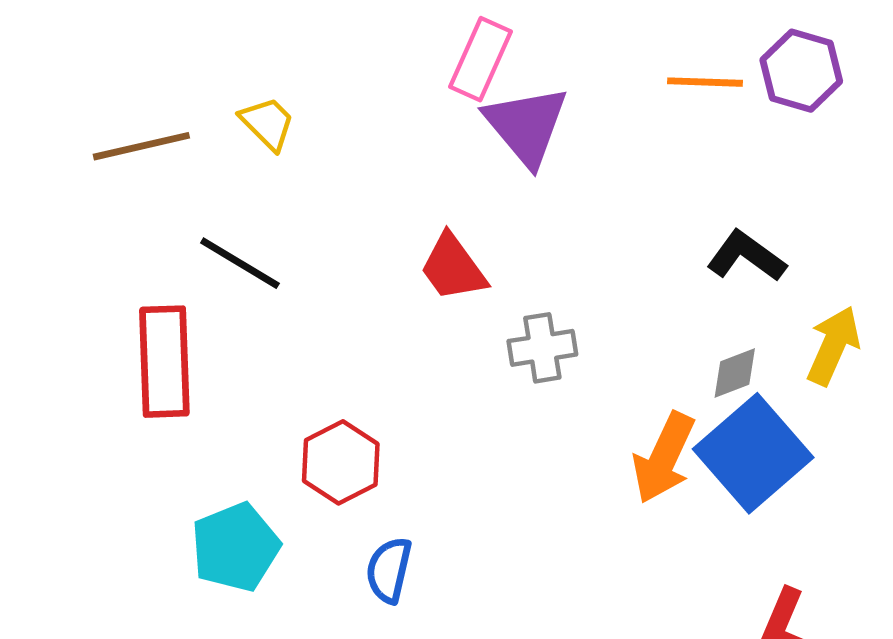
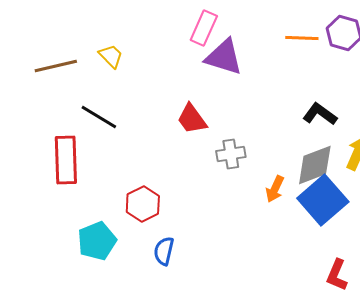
purple triangle: (526, 126) -> (224, 57), turned -33
gray diamond: (735, 373) -> (315, 165), size x1.8
orange arrow: (664, 458) -> (275, 189), moved, size x0.7

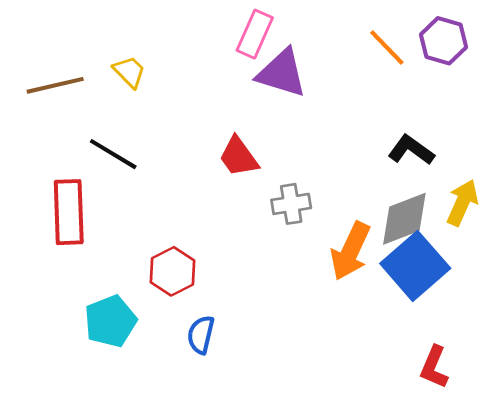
orange line: (302, 38) -> (387, 48), turned 44
orange arrow: (275, 189) -> (350, 251), size x1.6

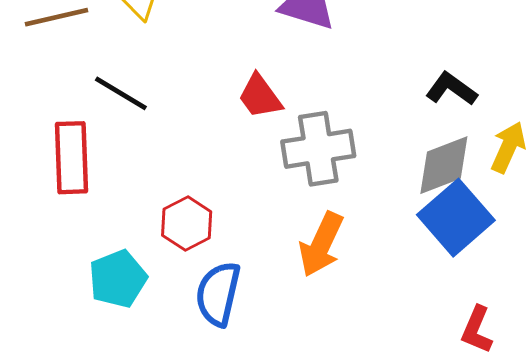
gray cross: (291, 204) -> (318, 149), size x1.6
orange arrow: (350, 251) -> (321, 244), moved
blue semicircle: (201, 335) -> (218, 294), size x1.5

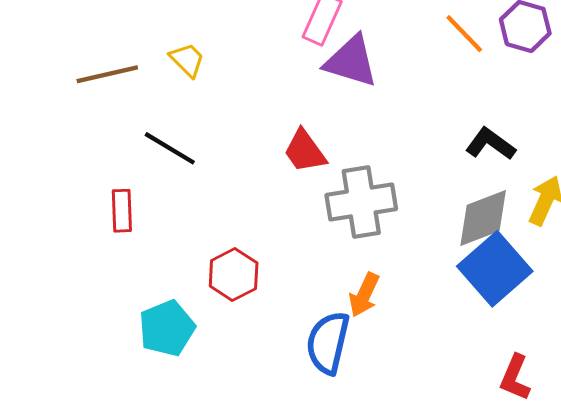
red rectangle: (71, 158) -> (122, 211), size x0.6
orange arrow: (321, 244) -> (364, 295), size x0.7
blue semicircle: (218, 294) -> (328, 343), moved

